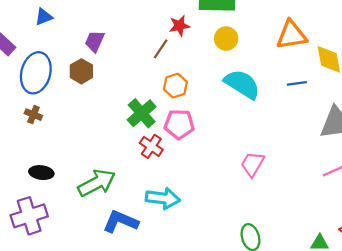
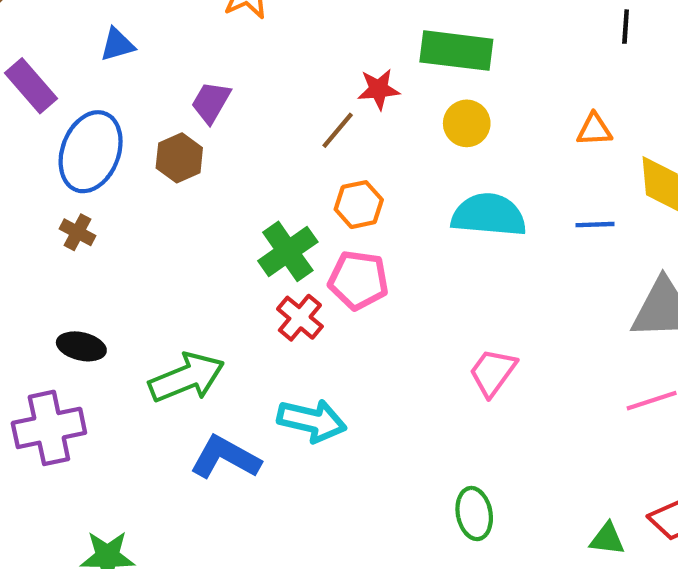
orange triangle: (291, 35) -> (594, 130), size x0.6
cyan semicircle: (242, 84) -> (489, 215), turned -33

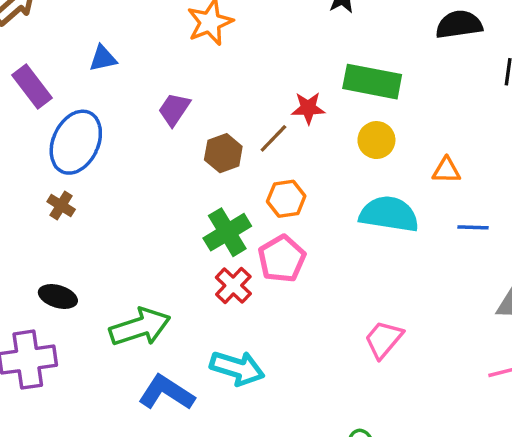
orange triangle: (594, 130) -> (446, 170), moved
brown hexagon: (179, 158) -> (223, 153), moved
pink pentagon: (358, 280) -> (282, 259), turned 30

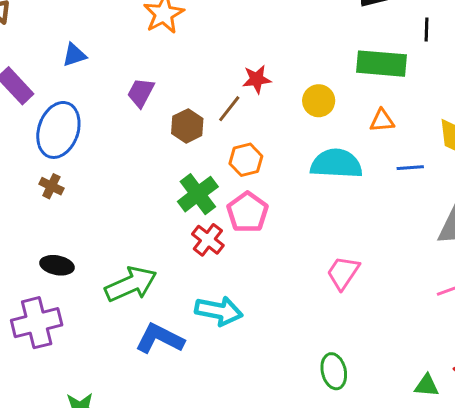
green rectangle: (372, 82) -> (381, 64), moved

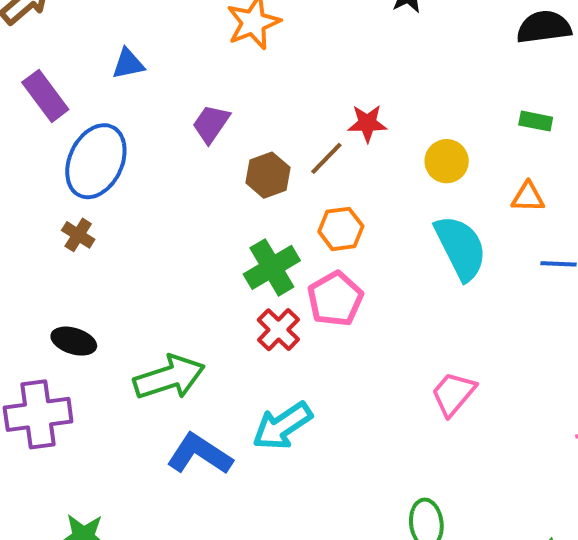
green rectangle: (381, 64) -> (536, 121), size x0.5
cyan semicircle: (336, 164) -> (461, 248), turned 54
cyan arrow: (219, 311) -> (282, 426), turned 129

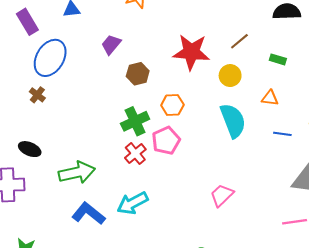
red star: (367, 123) -> (191, 52), size x1.8
brown line: (326, 158) -> (239, 41), moved

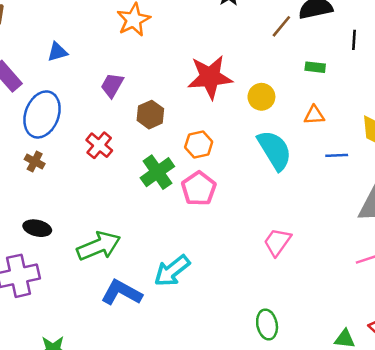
brown line: (239, 41) -> (281, 26), moved
red cross: (135, 154) -> (99, 145), moved

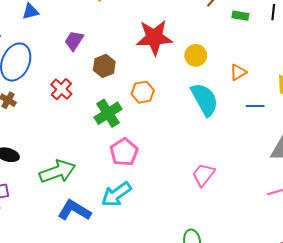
green rectangle: (315, 67) -> (240, 16), moved
orange triangle: (314, 115) -> (238, 72), turned -30
pink pentagon: (199, 189) -> (124, 152), moved

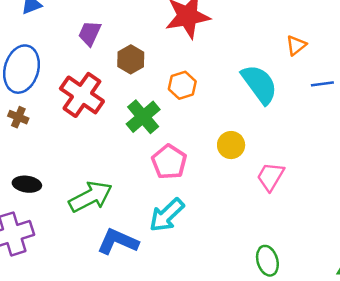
yellow circle: (196, 55) -> (231, 145), moved
red cross: (61, 89) -> (82, 95), size x1.6

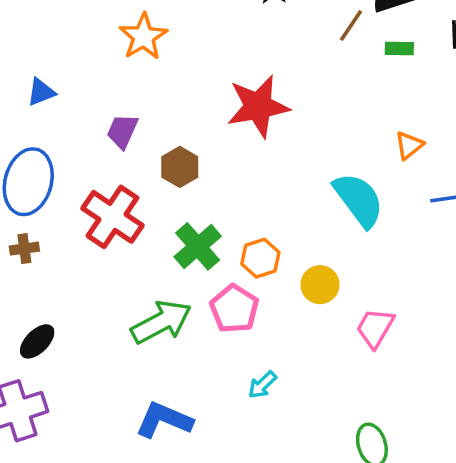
orange hexagon: (182, 85) -> (260, 258), moved
brown cross: (18, 117) -> (24, 249), turned -30
black ellipse: (27, 184) -> (37, 341), turned -52
green arrow: (91, 197) -> (161, 322), moved
cyan arrow: (167, 215) -> (262, 385), moved, size x0.6

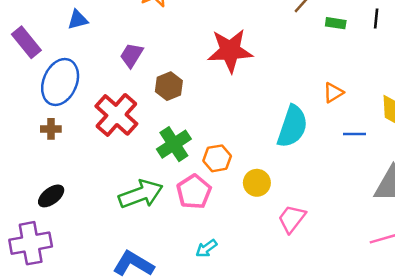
cyan semicircle: (359, 200) -> (292, 126), turned 48

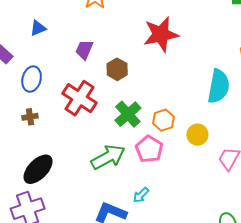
blue ellipse: (60, 82) -> (32, 79), size x0.7
black ellipse: (51, 196) -> (38, 169), size x1.5
cyan arrow: (206, 248) -> (141, 195), moved

